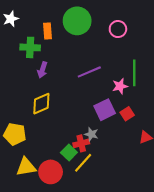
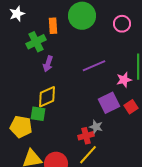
green cross: (30, 47) -> (36, 42), turned -30
green square: (69, 153) -> (38, 114), moved, turned -35

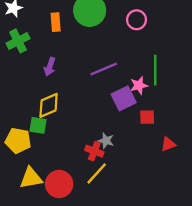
green cross: (36, 42) -> (18, 41), moved
purple square: (109, 103) -> (124, 98), moved
red square: (131, 107) -> (147, 117), turned 32
red cross: (86, 136) -> (94, 151), turned 35

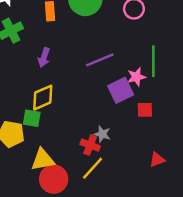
red triangle: (168, 144) -> (157, 160), moved
yellow triangle: (31, 178) -> (43, 160), moved

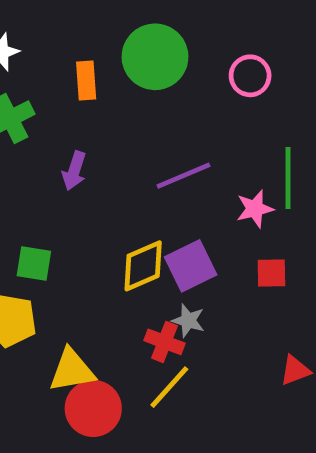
purple square: (121, 90) -> (191, 266), moved
yellow diamond: (43, 98) -> (143, 266), moved
green square: (32, 118) -> (34, 263), moved

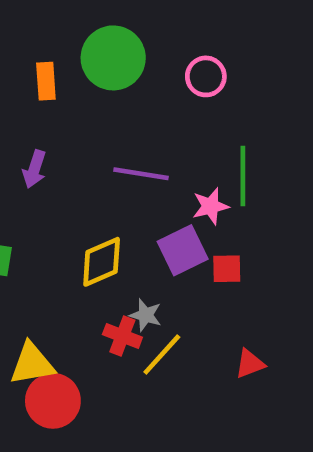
purple line: (184, 176) -> (141, 174), turned 32
purple square: (191, 266) -> (183, 250), moved
yellow line: (169, 387) -> (162, 354), moved

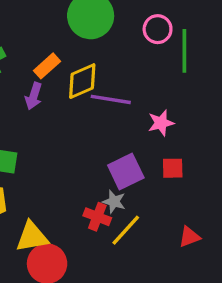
orange rectangle: (46, 81) -> (47, 66), moved, turned 52
green line: (243, 176) -> (184, 51), moved
purple square: (183, 250) -> (126, 171), moved
yellow diamond: (102, 262) -> (82, 81), moved

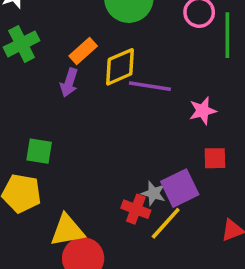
purple square: (126, 171) -> (180, 188), moved

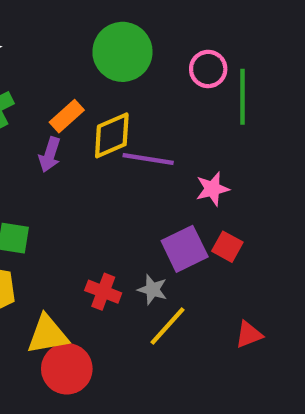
red square: (215, 158) -> (227, 247), turned 30
purple square: (180, 188) -> (185, 249), moved
red cross: (136, 209) -> (103, 292), moved

